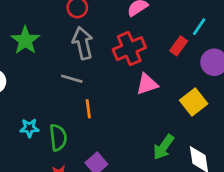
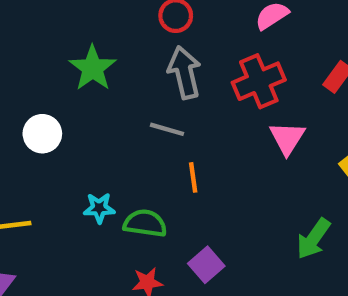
pink triangle: (147, 84) -> (287, 138), turned -40
green semicircle: (58, 138) -> (145, 223), turned -76

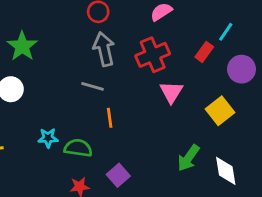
green star: (93, 68) -> (22, 46), moved

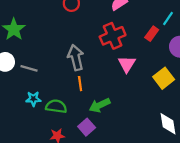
gray arrow: (104, 49) -> (76, 58), moved
gray line: (92, 86) -> (29, 68), moved
green arrow: (188, 158) -> (100, 105), moved, turned 30

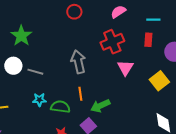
cyan line: (168, 18) -> (153, 20), moved, turned 56
red rectangle: (152, 34) -> (148, 40), turned -32
orange line: (80, 84) -> (80, 94), moved

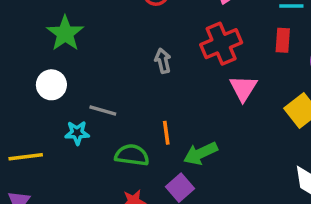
gray arrow: (78, 62) -> (163, 61), moved, size x0.6
gray line: (35, 72) -> (103, 111), moved
cyan star: (39, 100) -> (77, 133), moved

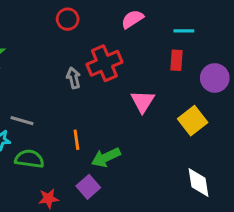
red cross: (221, 44) -> (104, 63), moved
green semicircle: (132, 155) -> (29, 159), moved

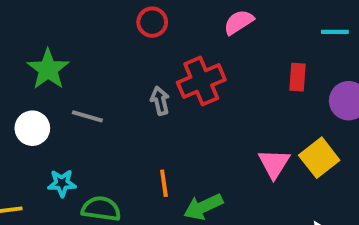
cyan line: (184, 31) -> (335, 32), moved
pink triangle: (143, 101) -> (274, 164), moved
gray line: (22, 121) -> (87, 116), moved

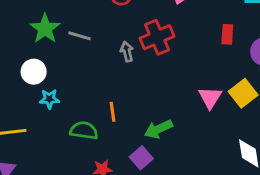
gray line: (87, 116) -> (80, 36), moved
cyan star: (62, 183) -> (49, 99), moved
orange line: (164, 183) -> (113, 112), moved

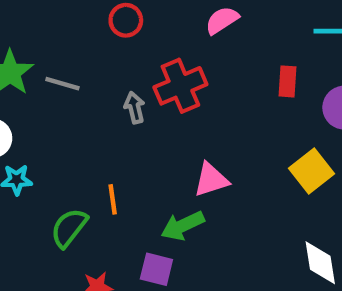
pink triangle: (210, 97) -> (211, 180), moved, turned 40
green semicircle: (84, 130) -> (69, 228), turned -60
purple square: (141, 158) -> (156, 269), turned -35

